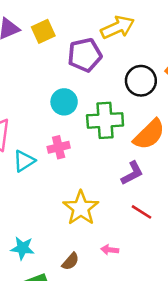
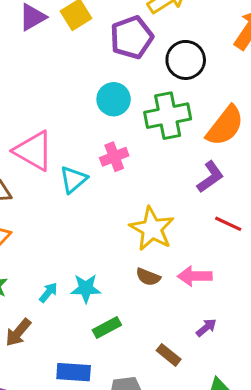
black circle: (141, 81) -> (186, 60), moved
pink arrow: (110, 250) -> (195, 276), size x1.5
brown semicircle: (70, 261) -> (148, 277), moved, turned 78

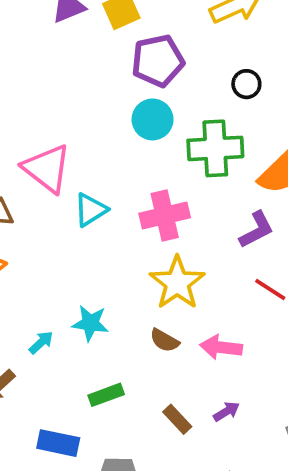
purple pentagon: (132, 37) -> (158, 61), moved
black circle: (186, 60) -> (246, 84), size x0.6
pink cross: (114, 157) -> (165, 216), moved, size x1.4
cyan star: (86, 288) -> (90, 323), moved
brown rectangle: (169, 355) -> (177, 419), moved

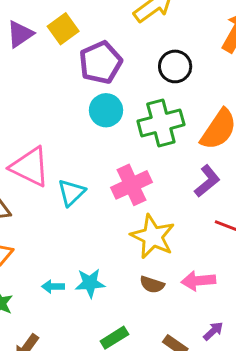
black circle: (246, 84) -> (175, 66), size x1.4
cyan arrow: (41, 342) -> (53, 287), moved, turned -125

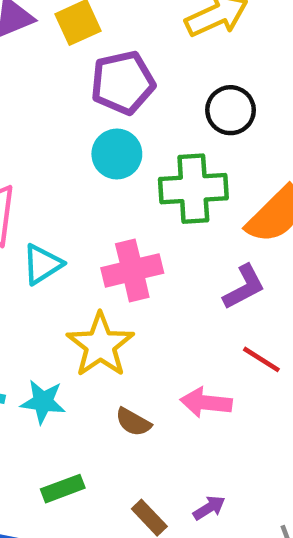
yellow star: (153, 237) -> (100, 345), moved
pink arrow: (198, 281) -> (206, 403), moved

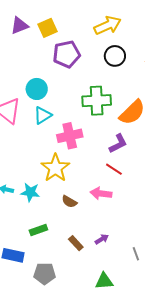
black circle: (231, 110) -> (115, 56), moved
cyan circle: (117, 154) -> (37, 89), moved
cyan triangle: (42, 264) -> (43, 115), moved
red line: (261, 359) -> (114, 169), moved

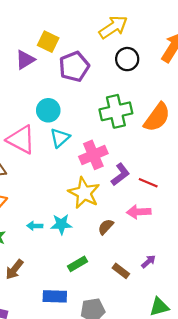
purple triangle: (20, 25) -> (25, 60), moved
yellow square: (47, 28) -> (48, 42), turned -30
purple L-shape: (118, 144) -> (120, 174), moved
brown semicircle: (69, 202) -> (106, 227), turned 112

